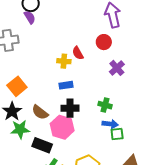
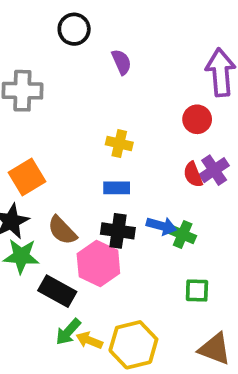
purple semicircle: (30, 17) -> (122, 62), moved
red semicircle: (78, 53) -> (193, 175), moved
blue arrow: (110, 124) -> (161, 226), moved

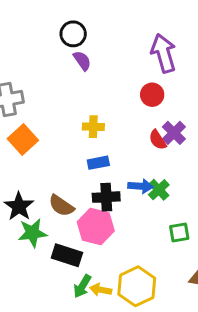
black circle: (74, 29) -> (73, 34), moved
orange square: (27, 177) -> (23, 140), moved
green cross: (183, 234) -> (159, 190), turned 35

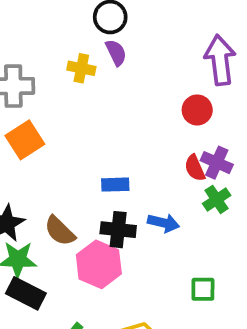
yellow cross: (93, 127) -> (81, 68), moved
purple cross: (174, 133) -> (217, 163), turned -30
green cross: (159, 190) -> (217, 199), moved
black rectangle: (67, 255) -> (26, 293), moved

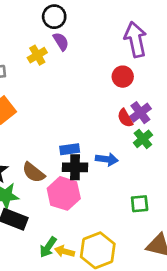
yellow cross: (81, 68) -> (37, 55), turned -36
purple cross: (217, 163) -> (140, 113), turned 35
blue rectangle: (115, 185) -> (70, 149), moved

